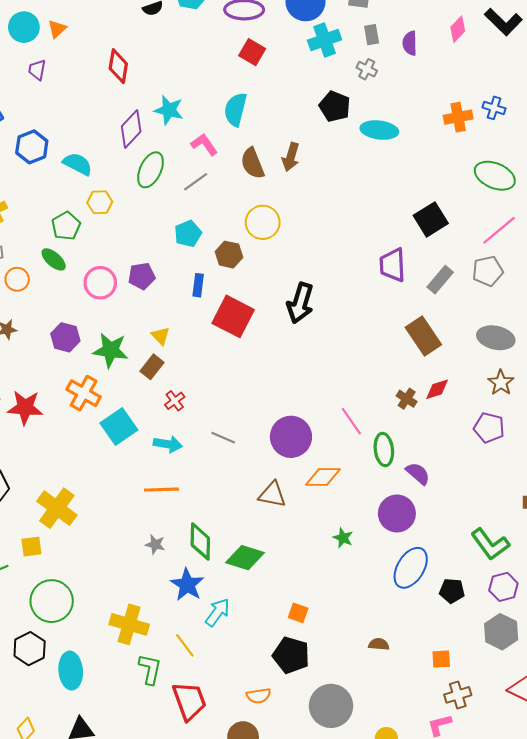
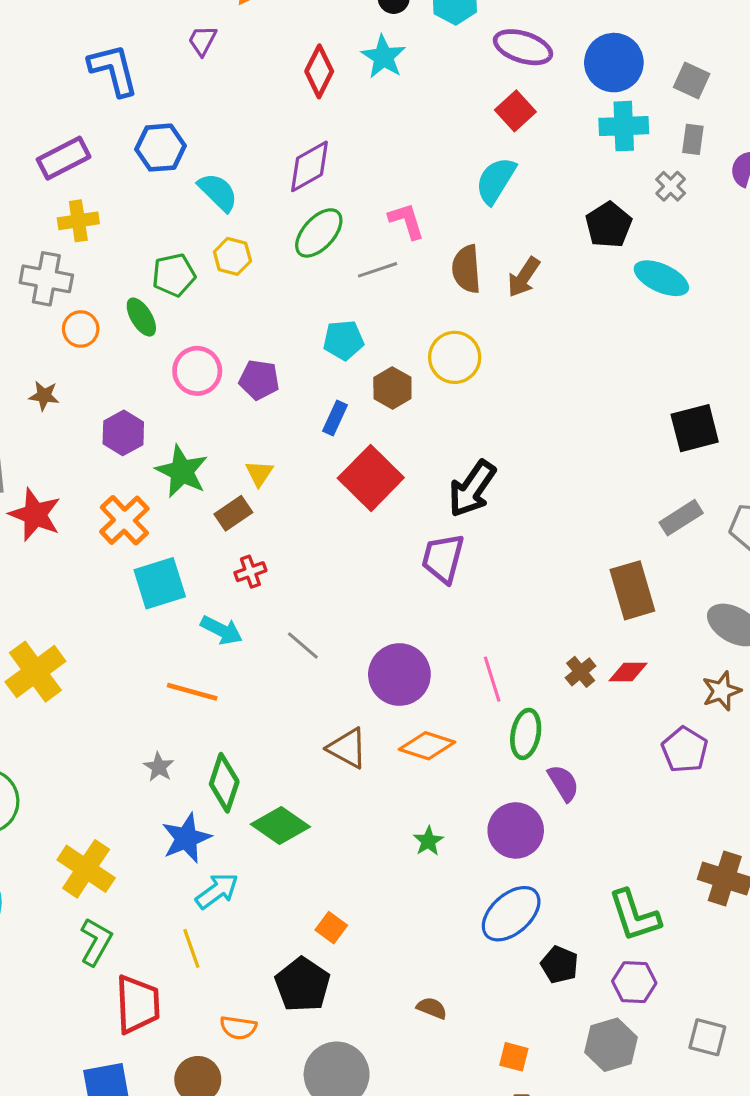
cyan semicircle: (236, 109) -> (496, 180), moved
cyan star: (169, 110) -> (383, 57), moved
purple trapezoid: (393, 265) -> (443, 558), moved
yellow line: (185, 645) -> (191, 948), moved

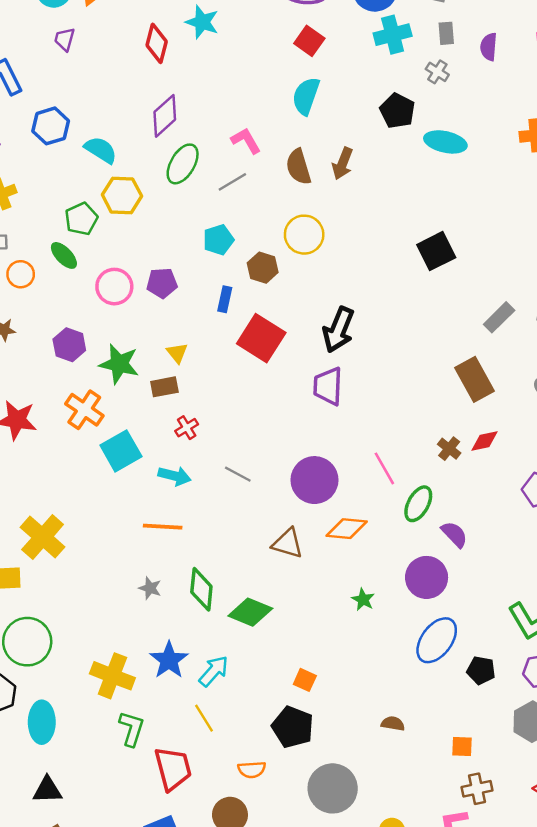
yellow hexagon: (232, 256) -> (122, 195), size x1.4
black square: (695, 428) -> (436, 251), moved
brown rectangle: (233, 513) -> (164, 387), turned 36
green ellipse: (526, 734) -> (418, 504), turned 30
blue star: (186, 838) -> (169, 660), moved

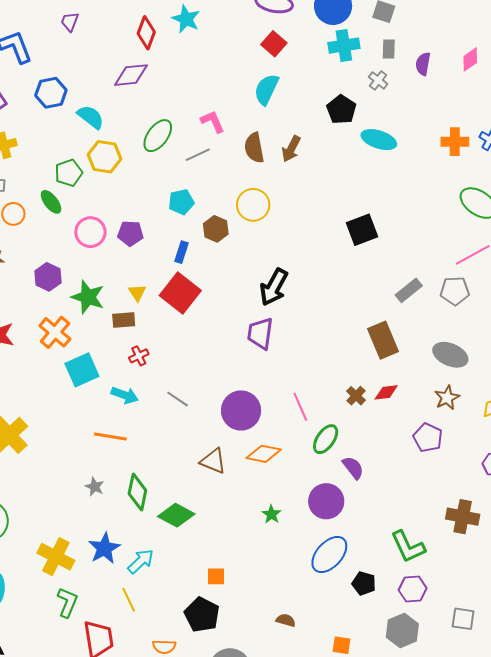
purple diamond: (165, 116) -> (131, 75), moved, turned 30
red square: (261, 338) -> (180, 293), moved
orange square: (305, 680) -> (216, 576), turned -30

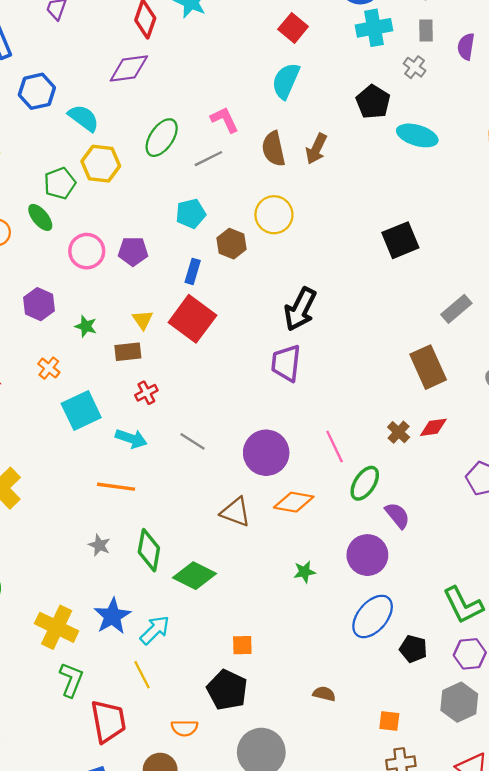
green star: (88, 297) -> (86, 326), size x0.6
orange cross: (55, 332) -> (49, 368), size x0.6
green star: (271, 514) -> (304, 572), turned 30

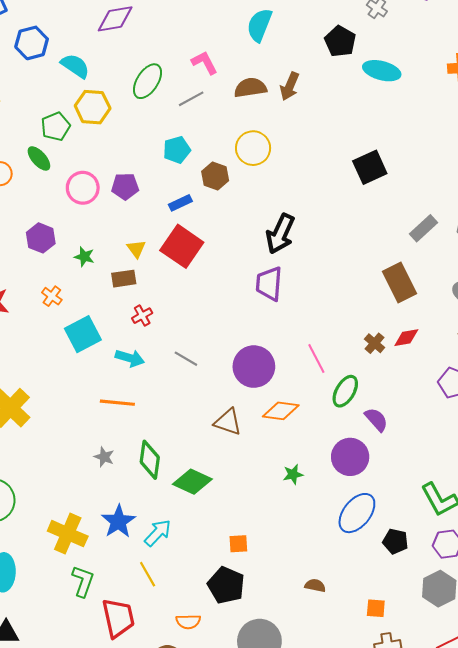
brown semicircle: (273, 149) -> (250, 88), turned 96
blue rectangle: (193, 271) -> (180, 203), turned 50

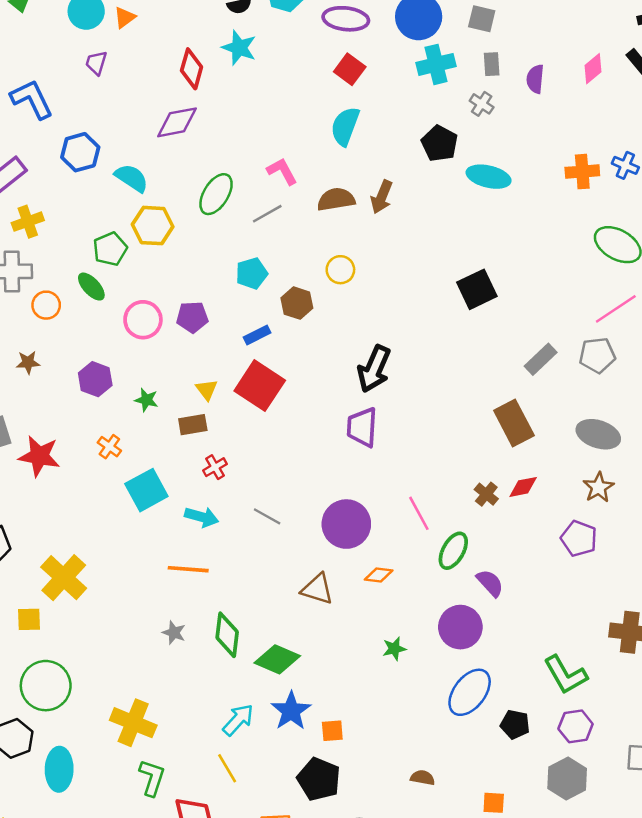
yellow circle: (253, 148) -> (340, 270), size x0.7
orange diamond: (281, 411) -> (379, 575), size x0.7
blue star: (118, 521) -> (291, 711), moved

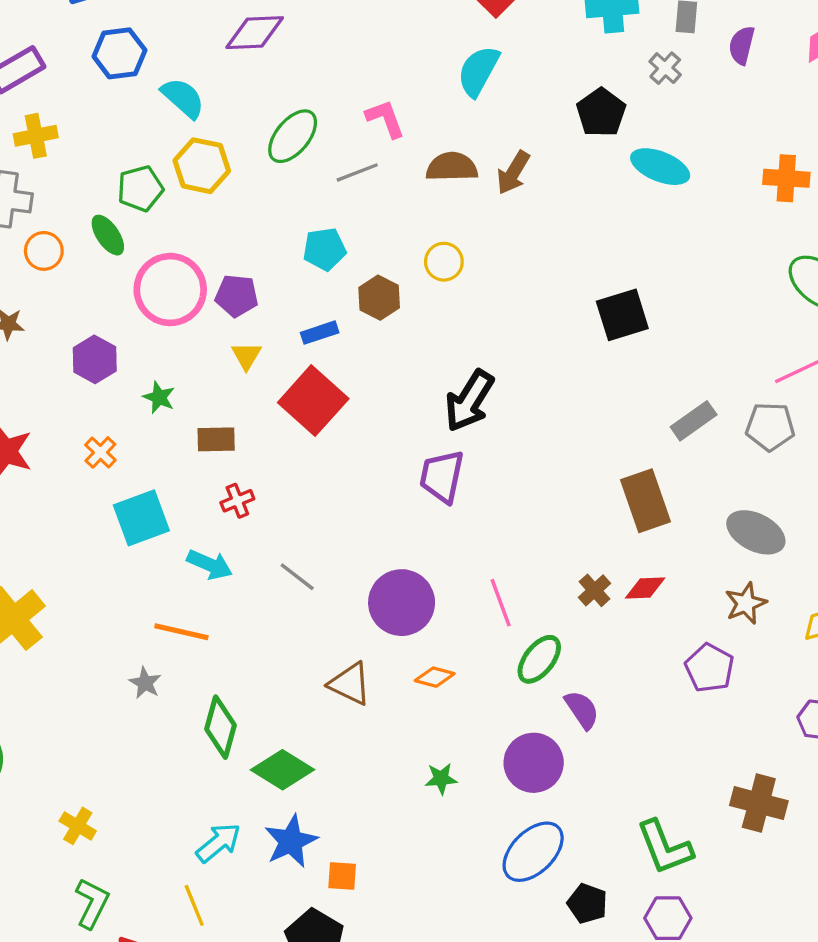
pink circle: (143, 320) -> (170, 290), size x1.4
yellow triangle: (207, 390) -> (246, 356), moved
gray star: (174, 633) -> (145, 683), moved
yellow cross: (133, 723) -> (78, 826), size x0.6

